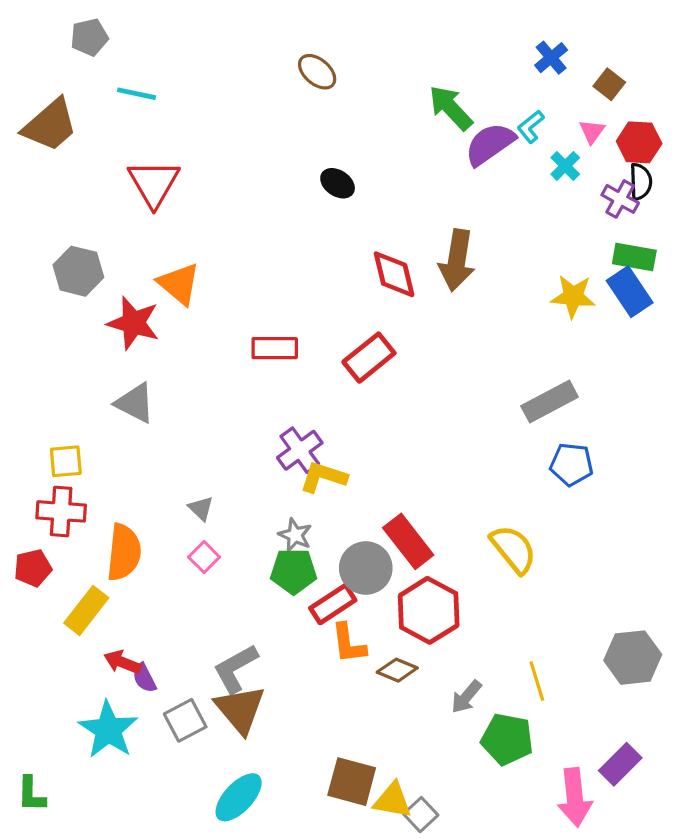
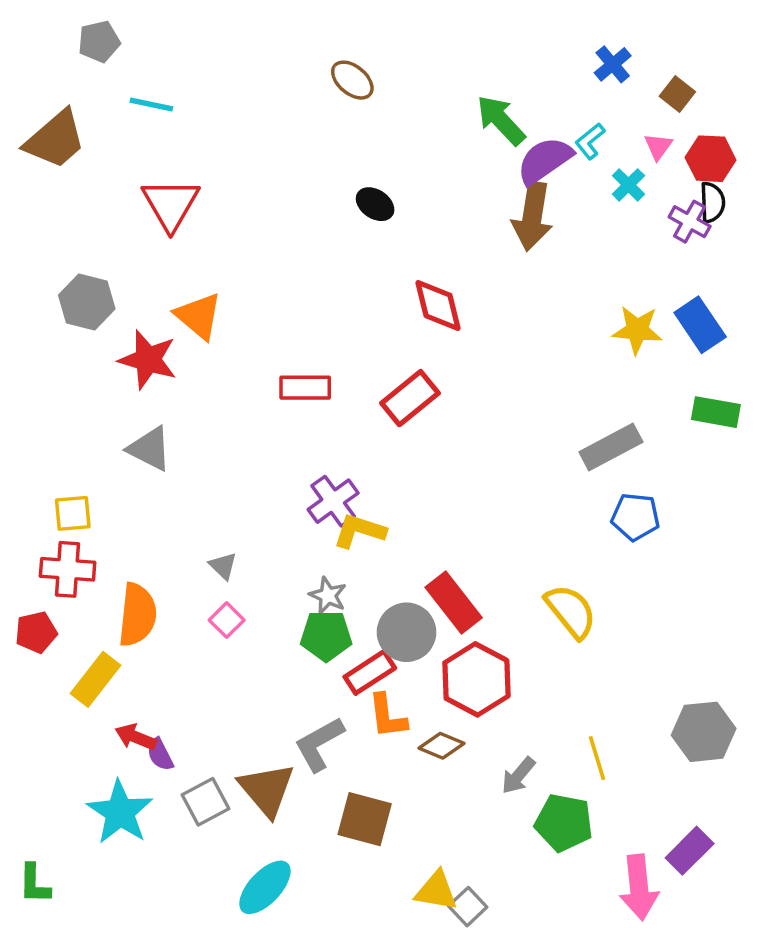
green rectangle: (634, 257) -> (716, 412), moved
brown arrow: (457, 260) -> (532, 216), moved
gray L-shape: (235, 669) -> (319, 744), moved
brown square: (352, 782) -> (365, 819), moved

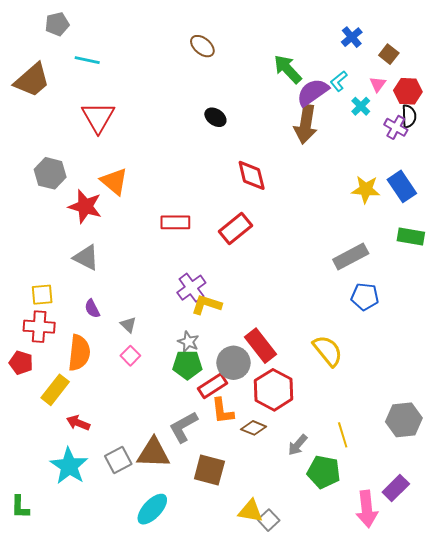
red pentagon: (36, 632) -> (21, 363), turned 30
purple semicircle: (160, 755) -> (92, 309), moved
brown triangle: (267, 790) -> (153, 453), turned -48

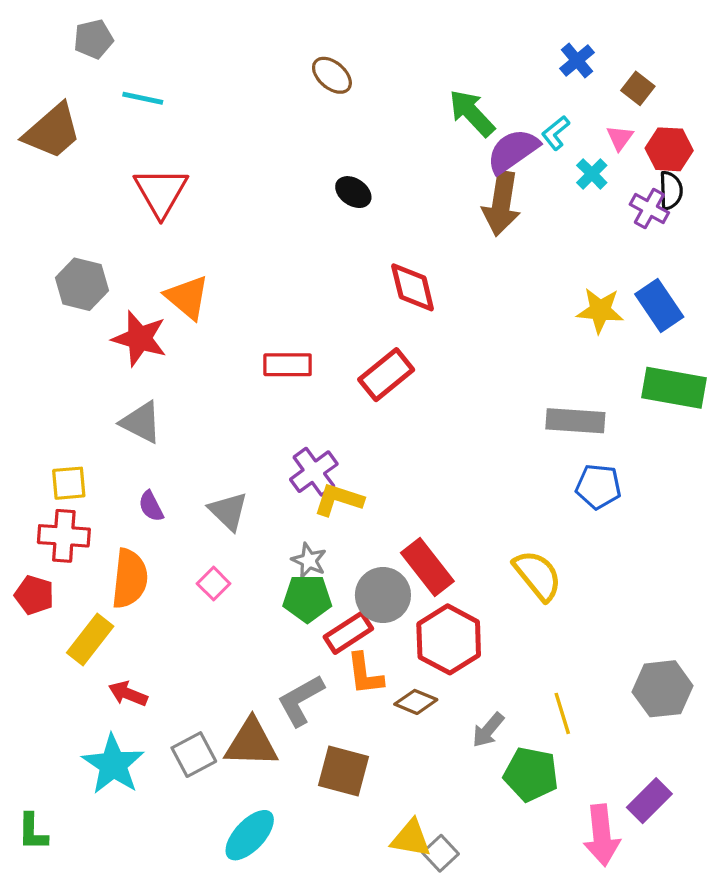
green rectangle: (411, 236) -> (674, 388), size x1.4
gray rectangle: (351, 257) -> (575, 421), turned 32
gray triangle: (128, 325) -> (228, 511), moved, size x1.5

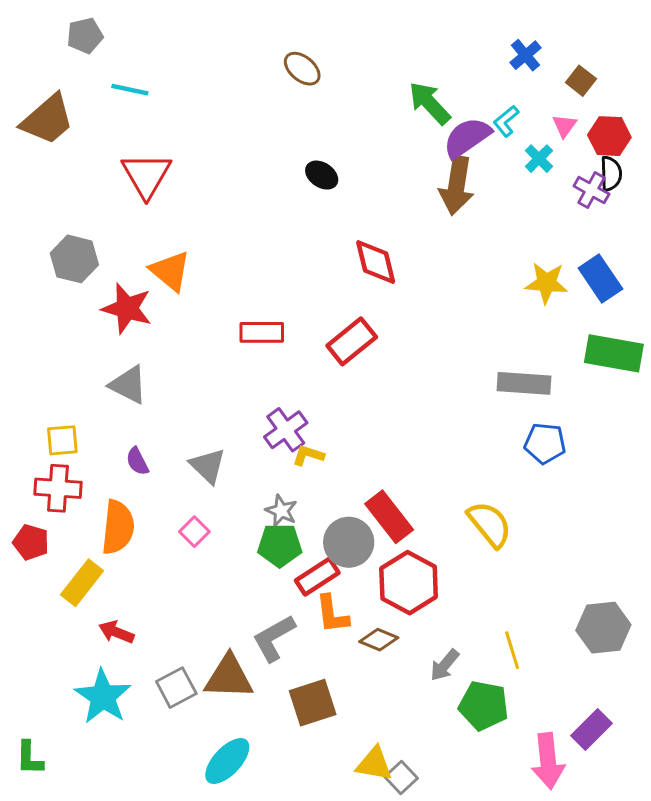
yellow L-shape: (339, 500) -> (308, 455), size x0.7
brown square: (343, 771) -> (313, 703), turned -33

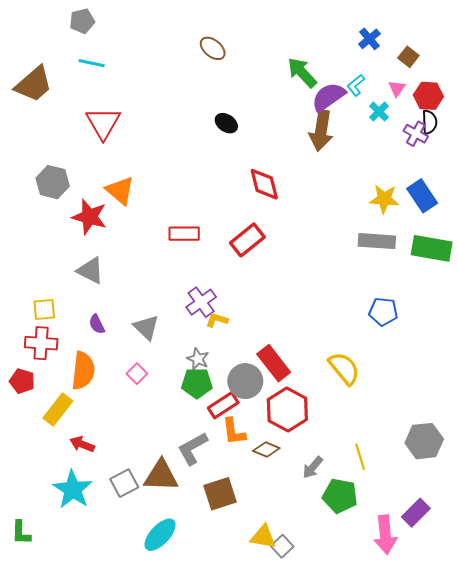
gray pentagon: (85, 36) -> (82, 21), moved
gray rectangle: (524, 383) -> (377, 241), moved

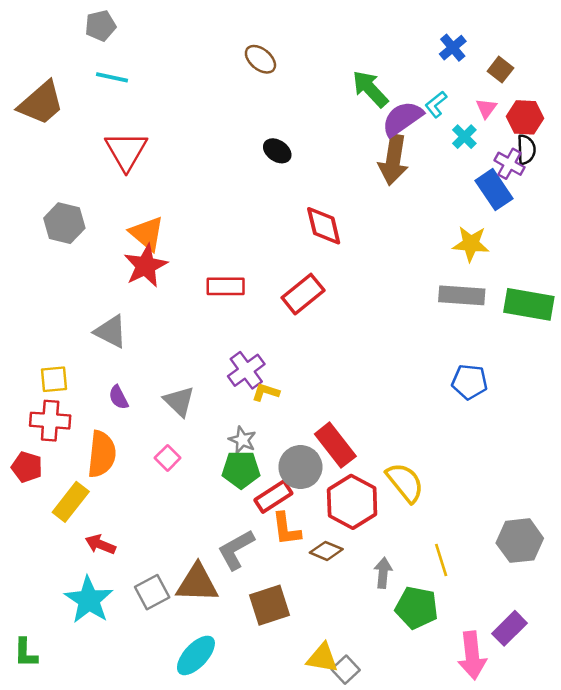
blue rectangle: (422, 196) -> (494, 190), moved
red star: (89, 217) -> (146, 266), moved, turned 30
yellow semicircle: (344, 368) -> (405, 483), moved
gray arrow: (313, 467) -> (383, 573), turned 145

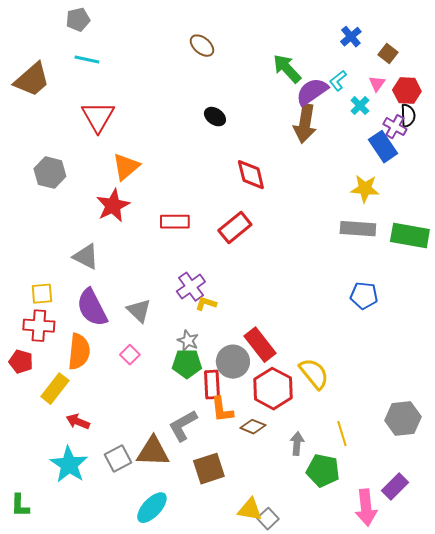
orange triangle: (147, 233) -> (126, 167), moved, turned 40
purple semicircle: (118, 397) -> (92, 308), size x2.0
red rectangle: (273, 497) -> (212, 385), turned -60

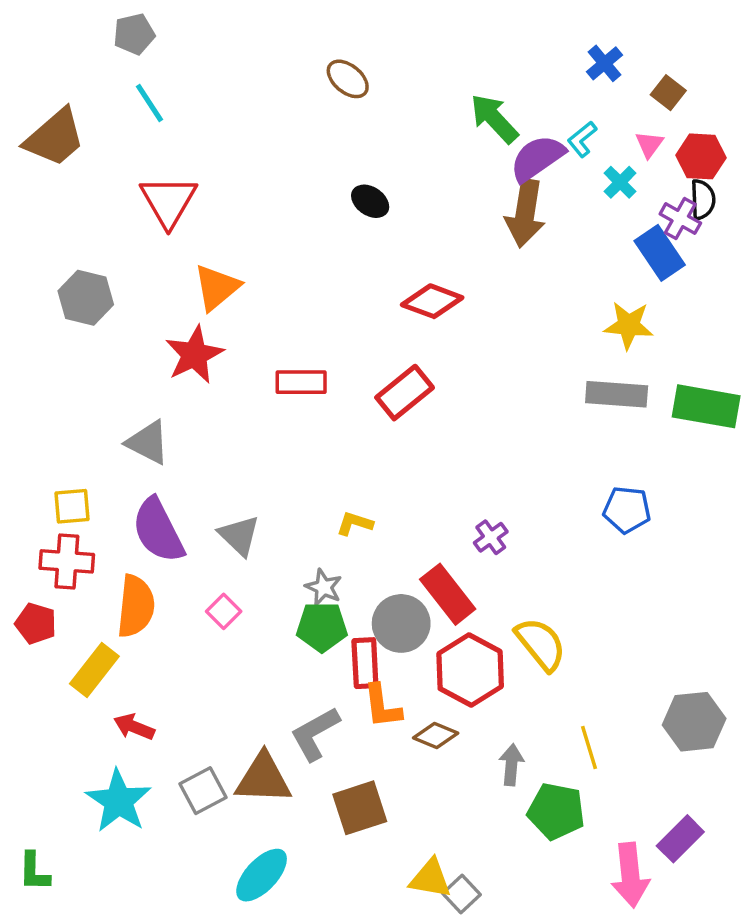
cyan line: (87, 60) -> (150, 103), turned 45
red diamond: (251, 175) -> (432, 301), turned -56
purple cross: (191, 287) -> (491, 537), moved, size x0.7

